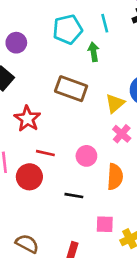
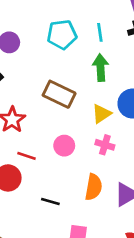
green arrow: (93, 52) -> (101, 68), moved, size x1.4
pink cross: (122, 134) -> (105, 145), turned -30
pink circle: (86, 156) -> (64, 146), moved

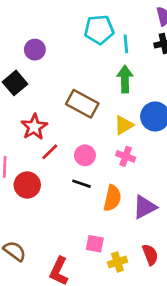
cyan pentagon: (62, 34) -> (99, 30), moved
red line: (26, 156) -> (50, 152), moved, turned -66
black line: (50, 201) -> (82, 184), moved

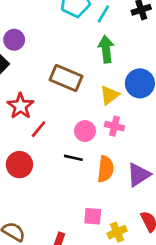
cyan line: (126, 44) -> (103, 14), turned 42
purple circle: (35, 50) -> (14, 40), moved
pink circle: (85, 155) -> (85, 131), moved

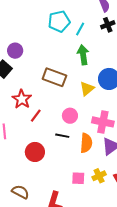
pink cross: (115, 126) -> (103, 122), moved, size x1.5
red circle: (19, 165) -> (35, 152), moved
yellow cross: (117, 232) -> (99, 176), moved

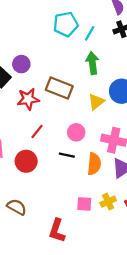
purple circle: (15, 51) -> (21, 64), moved
red star: (22, 99) -> (28, 99), moved, turned 30
red circle: (35, 152) -> (26, 161), moved
brown semicircle: (20, 192) -> (17, 207), moved

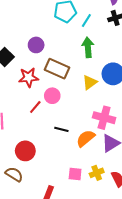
purple circle: (21, 64) -> (36, 45), moved
pink circle: (76, 132) -> (52, 96), moved
red circle: (26, 161) -> (25, 151), moved
orange semicircle: (94, 164) -> (86, 138), turned -138

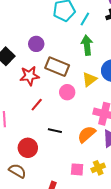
pink circle: (52, 96) -> (67, 92), moved
black line: (61, 129) -> (55, 131), moved

